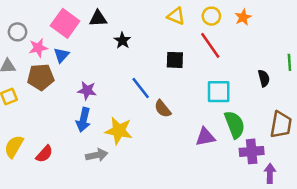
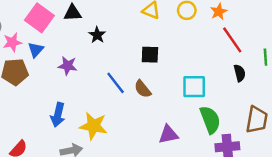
red line: (210, 45) -> (232, 40), moved
purple star: (87, 90) -> (68, 66), moved
brown semicircle: (163, 109) -> (143, 89), moved
purple triangle: (205, 137) -> (168, 134), moved

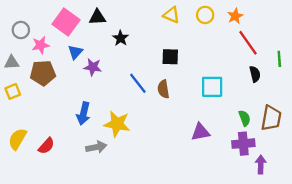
blue triangle: (36, 50) -> (75, 52), moved
brown semicircle: (143, 89) -> (163, 89), turned 30
green semicircle: (210, 120) -> (245, 118), moved, size x0.6
purple triangle: (168, 134) -> (200, 132), moved

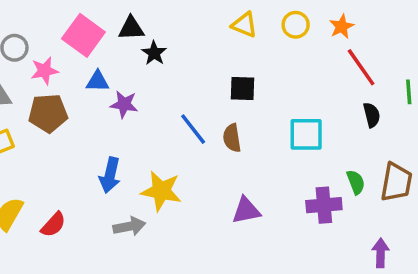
black star: (121, 38) -> (154, 53), moved
blue triangle: (75, 52) -> (98, 81), turned 49
purple triangle: (200, 132) -> (246, 210), moved
purple cross: (243, 144) -> (324, 205), moved

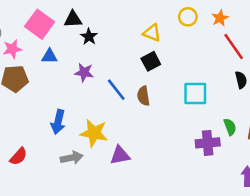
yellow triangle: (244, 25) -> (152, 33), moved
black square: (243, 88) -> (151, 61), turned -30
purple star: (124, 104) -> (84, 72), moved
purple triangle: (246, 210) -> (120, 155), moved

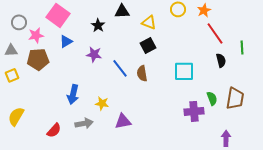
black triangle: (73, 19) -> (122, 11), moved
blue triangle: (49, 56) -> (66, 41), turned -32
yellow star: (94, 133) -> (102, 103), size x0.6
red semicircle: (19, 156) -> (54, 130), moved

